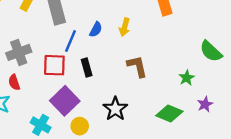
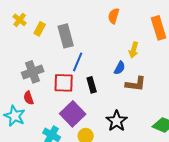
yellow arrow: (125, 27) -> (134, 50), moved
blue semicircle: (96, 29) -> (120, 68), moved
brown L-shape: (137, 66) -> (136, 84), turned 110

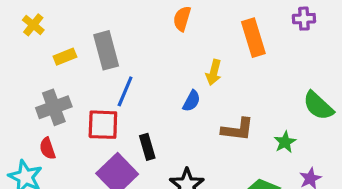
yellow rectangle: (40, 29) -> (65, 57), moved, turned 40
brown L-shape: (136, 84) -> (237, 129), moved
black rectangle: (92, 85) -> (147, 147), moved

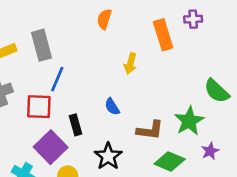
purple cross: (304, 19) -> (193, 19), moved
blue semicircle: (192, 101) -> (112, 107), moved, turned 120
brown L-shape: (237, 129) -> (150, 130), moved
green star: (285, 142) -> (189, 121), size x1.6

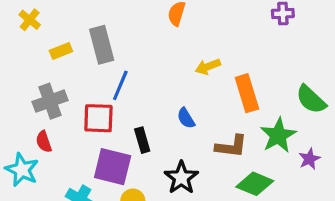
orange rectangle: (163, 35) -> (247, 93), moved
yellow arrow: (130, 64) -> (208, 67), turned 54
purple square: (51, 147) -> (113, 167), turned -32
purple star: (210, 151) -> (309, 159), moved

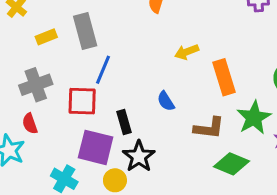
black star: (181, 178) -> (139, 156), moved

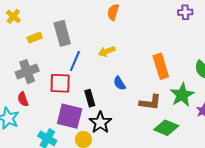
yellow arrow: (187, 52) -> (107, 51), moved

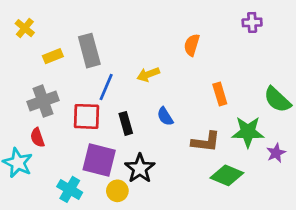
orange semicircle: (113, 12) -> (192, 45), moved
orange rectangle: (161, 66) -> (220, 94), size x0.7
green star: (182, 95) -> (248, 132), turned 30
black rectangle: (90, 98) -> (126, 123), moved

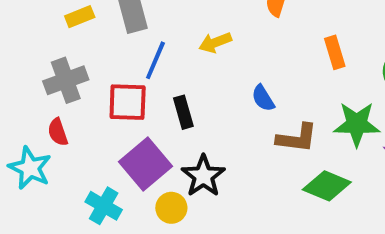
orange rectangle: (220, 94) -> (335, 52), moved
blue semicircle: (165, 116) -> (263, 98), moved
purple square: (99, 160) -> (145, 164), turned 36

